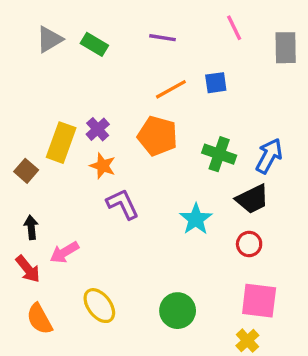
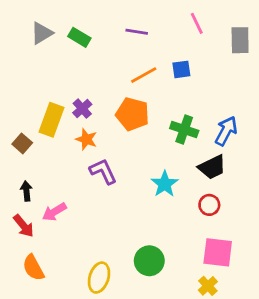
yellow ellipse: (99, 306) -> (99, 278), moved, turned 56

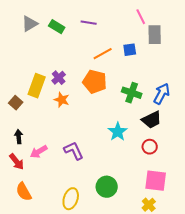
purple line: (137, 32) -> (89, 23), moved
gray rectangle: (240, 40) -> (155, 35), moved
purple L-shape: (103, 171) -> (74, 151), moved

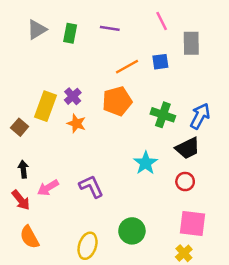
pink line: (141, 17) -> (162, 21), moved
green rectangle: (57, 27) -> (70, 33), turned 70
orange pentagon: (95, 82) -> (117, 101), turned -30

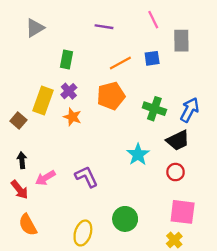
green rectangle: (70, 33) -> (66, 59), moved

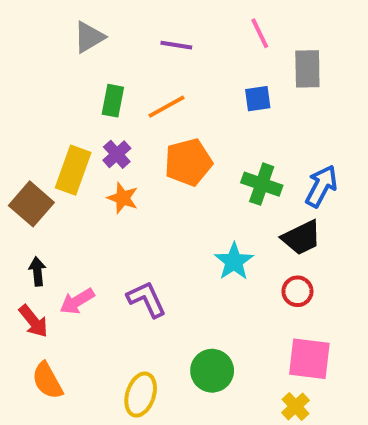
gray triangle: (35, 28) -> (89, 37), moved
orange line: (120, 63) -> (166, 107), moved
brown square: (18, 120) -> (31, 204), size x1.5

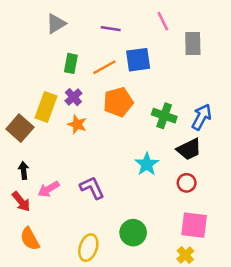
blue square: (258, 99) -> (138, 60), moved, size x1.5

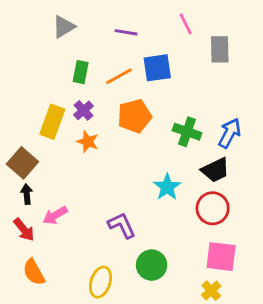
brown square: (20, 128) -> (22, 163), moved
red circle: (187, 183) -> (213, 208), size x1.5
purple L-shape: (92, 188) -> (122, 225), moved

